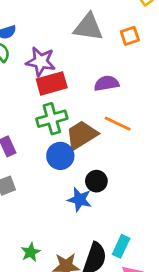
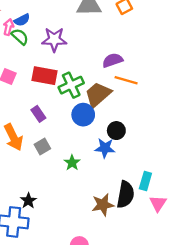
red rectangle: (52, 83) -> (44, 76), moved, turned 35
purple semicircle: (107, 83) -> (113, 60), moved
green star: (31, 252) -> (72, 163), moved

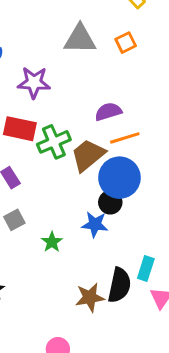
orange line: (126, 80) -> (125, 138), turned -35
blue circle: (83, 115) -> (119, 178), moved, size x1.4

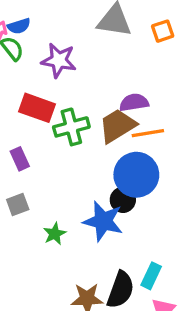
brown trapezoid: (88, 155) -> (117, 126), moved
blue star: (95, 224) -> (103, 221), size x1.4

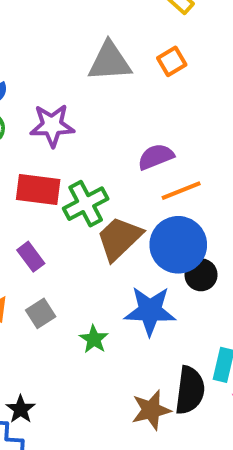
brown trapezoid: (117, 126) -> (119, 238), moved
black circle: (123, 200) -> (201, 275), moved

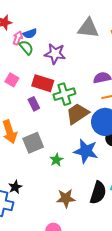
purple rectangle: (31, 257) -> (34, 104), moved
gray square: (41, 313) -> (33, 143), size x1.5
brown star: (151, 410) -> (66, 198), moved

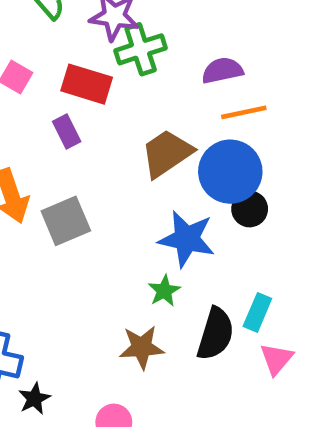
green cross: (64, 94) -> (141, 49), moved
green star: (56, 160) -> (164, 291), moved
black star: (15, 187) -> (34, 399), moved

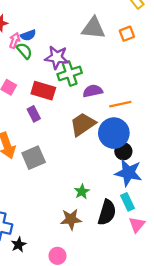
purple semicircle: (222, 70) -> (93, 91), moved
blue star: (187, 239) -> (128, 173), moved
cyan rectangle: (257, 312) -> (127, 202), turned -48

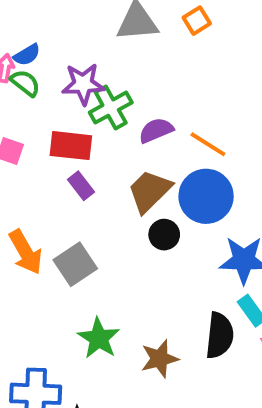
orange line: (120, 104) -> (208, 144), turned 55
purple rectangle: (34, 114) -> (81, 186), moved
black circle: (123, 151) -> (164, 235), moved
green star: (82, 192) -> (99, 338), moved, size x1.5

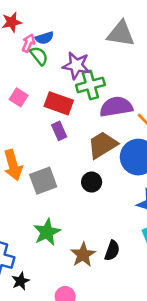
purple semicircle: (156, 130) -> (116, 107), size x1.4
black circle: (164, 235) -> (92, 182), moved
black semicircle: (220, 335) -> (112, 251), moved, size x0.7
brown star: (160, 359) -> (83, 255), turned -30

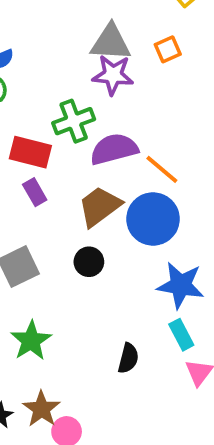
purple star: (76, 65) -> (113, 75), moved
brown star: (83, 255) -> (41, 409), moved

